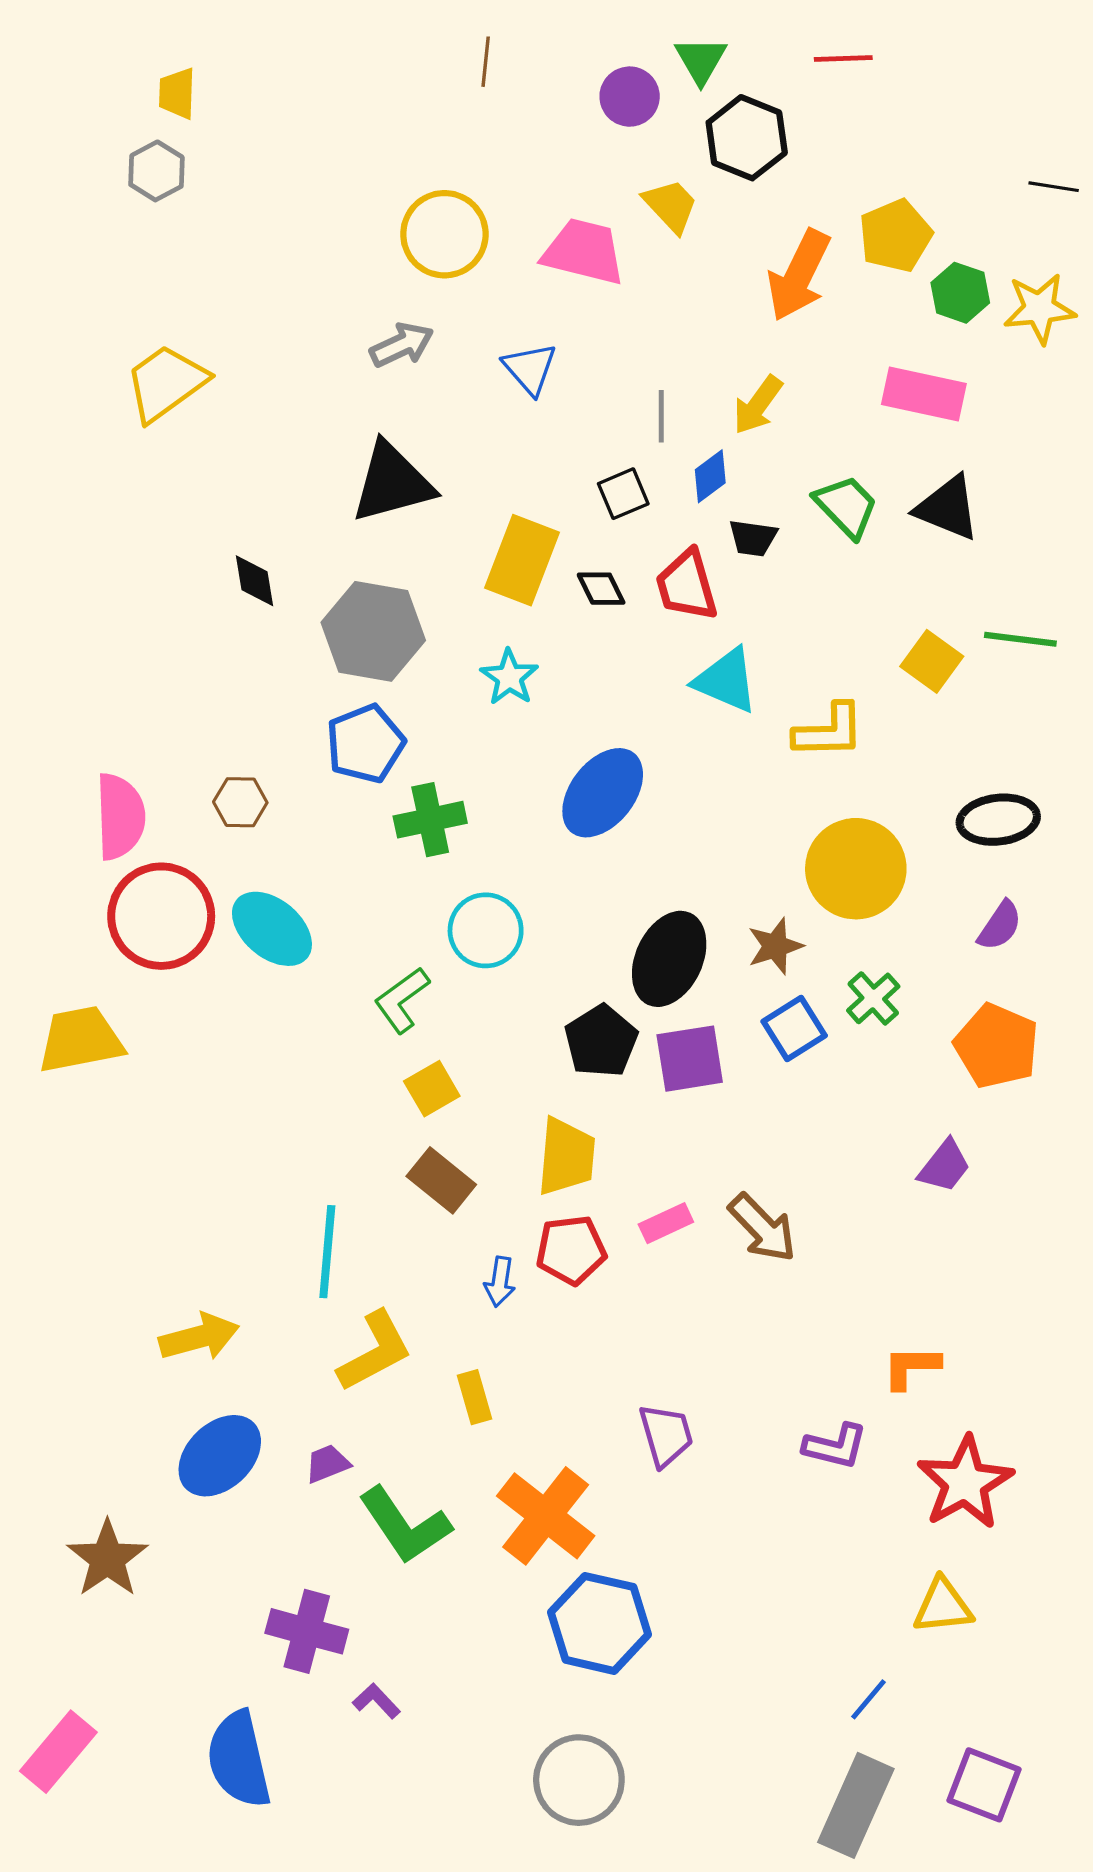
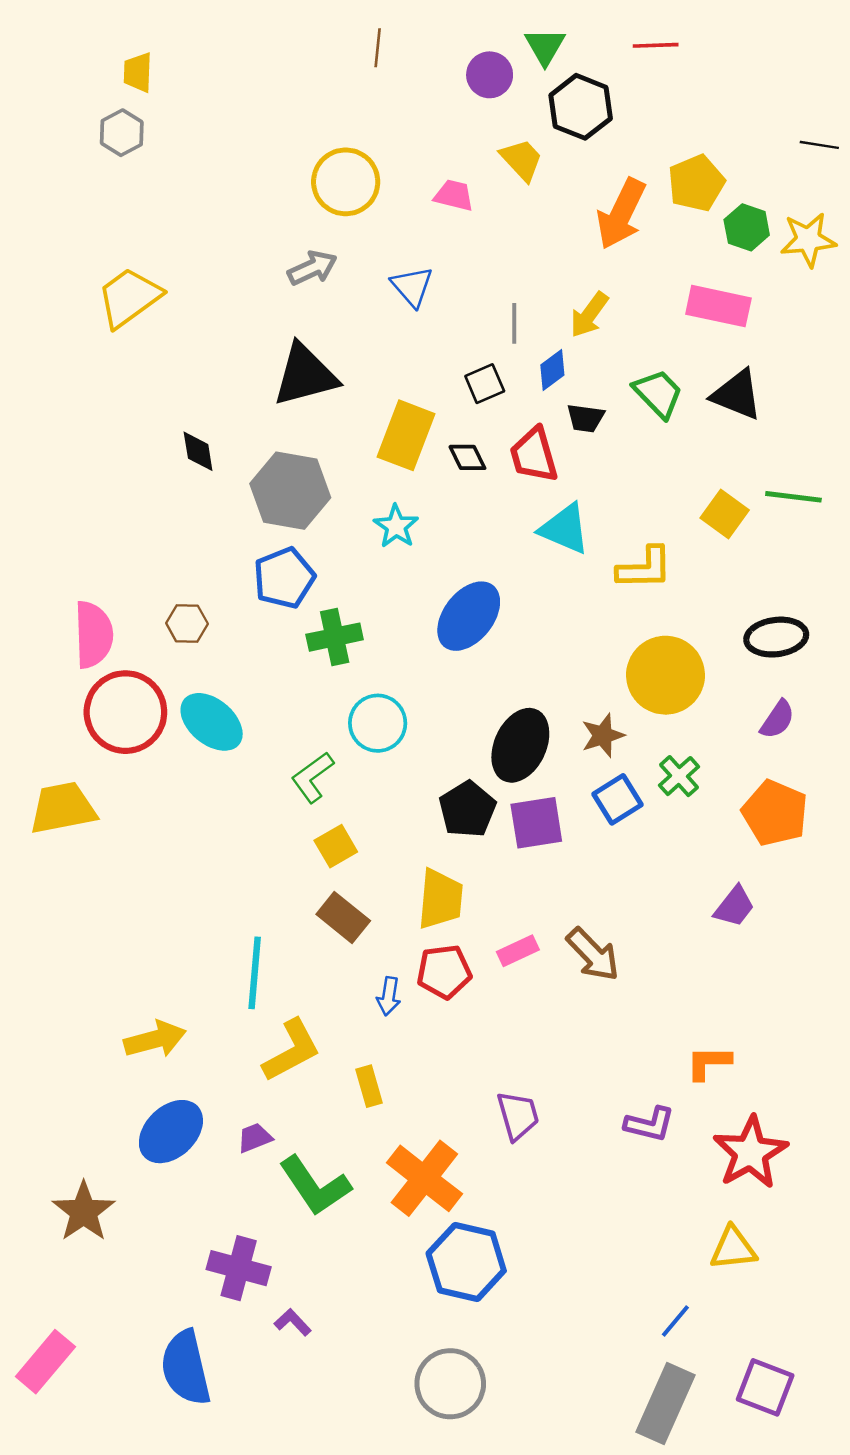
pink trapezoid: (584, 252) -> (454, 195), size x0.6

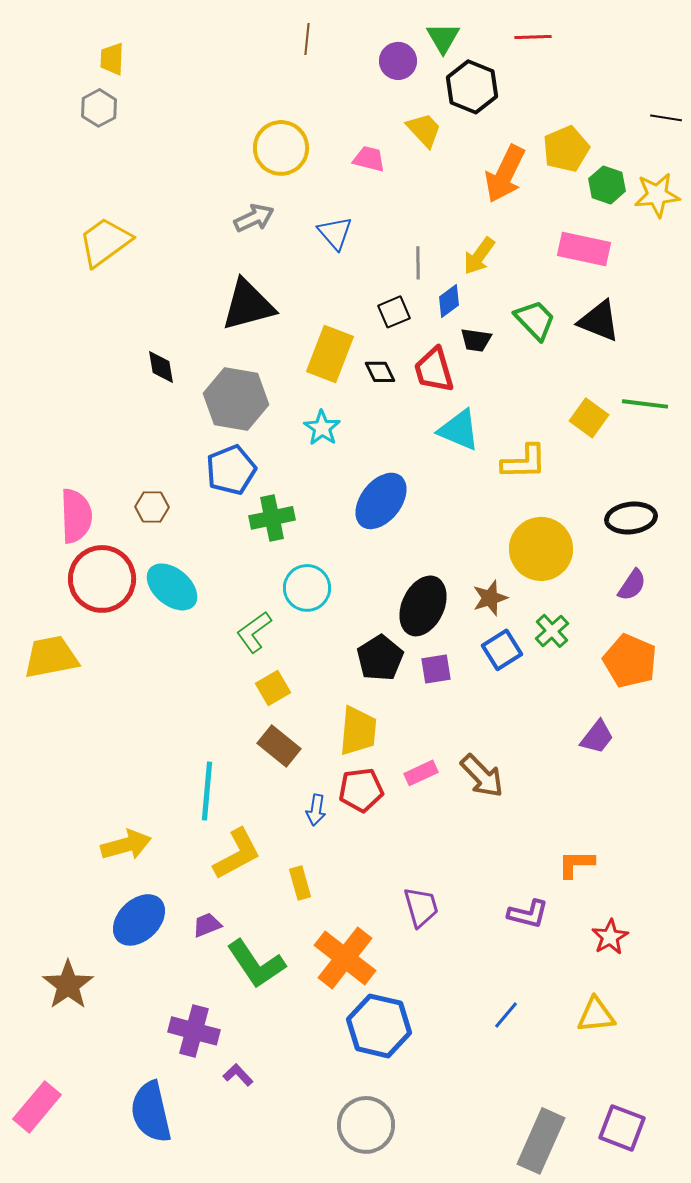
purple square: (536, 823) -> (436, 669), size x0.7
red star: (750, 1152) -> (610, 937), size x0.6
blue line: (675, 1321) -> (506, 1015), moved

